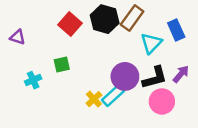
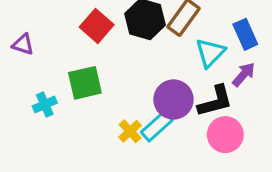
green square: (62, 65) -> (85, 83), size x1.5
purple arrow: (181, 74) -> (244, 74), moved

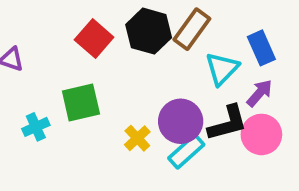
cyan rectangle: (157, 126) -> (186, 151), moved
yellow cross: (130, 131) -> (137, 138), moved
pink circle: (225, 135) -> (261, 134), moved

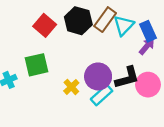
cyan triangle: (222, 69) -> (124, 25), moved
purple arrow: (260, 93) -> (147, 46), moved

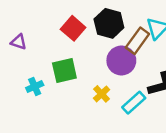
brown rectangle: (105, 20) -> (137, 41), moved
purple circle: (98, 76) -> (121, 61), moved

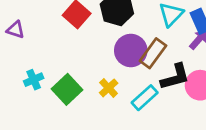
brown rectangle: (137, 41) -> (153, 53), moved
green square: (64, 70) -> (67, 89), moved, turned -30

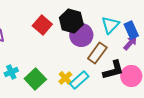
purple circle: (131, 50) -> (81, 35), moved
cyan rectangle: (145, 98) -> (79, 80), moved

